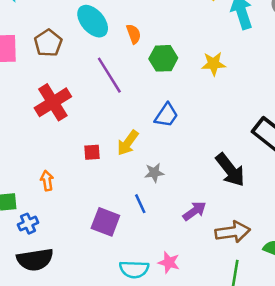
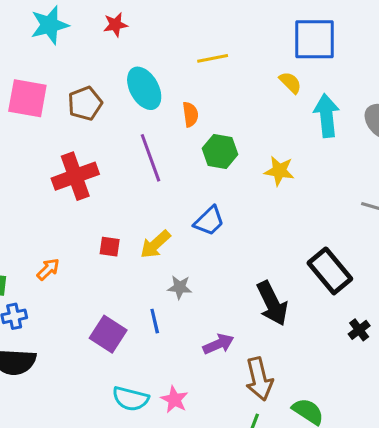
orange arrow: (47, 181) -> (48, 269), turned 42
brown arrow: (233, 232) -> (259, 379), turned 72

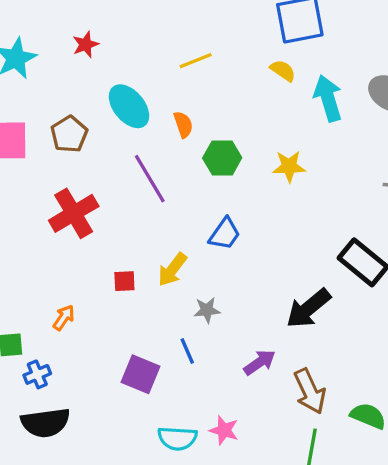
black arrow: (272, 303) -> (308, 308), turned 87

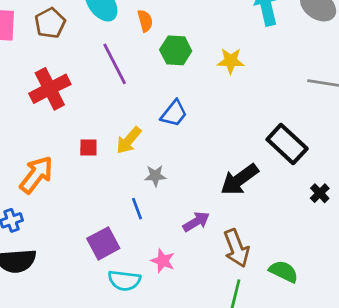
orange arrow: (64, 318) -> (36, 175), size x1.8
purple square: (141, 374) -> (103, 243), moved, turned 36
pink star: (224, 430) -> (163, 261), moved

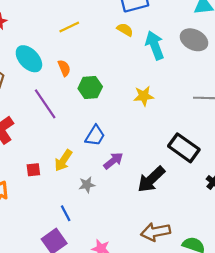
yellow star: (231, 61) -> (144, 96), moved
blue line: (137, 209) -> (66, 213), moved
purple arrow: (196, 222) -> (113, 161), moved
brown arrow: (236, 248) -> (156, 232), turned 108

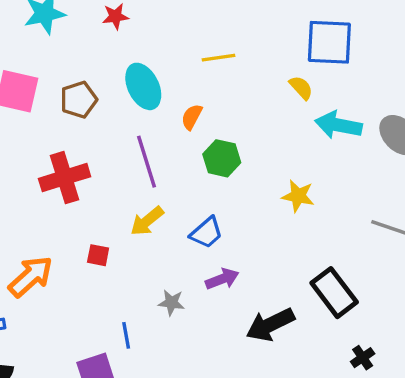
cyan arrow: (155, 45) -> (338, 125), turned -76
orange semicircle: (64, 68) -> (192, 117), turned -147
yellow arrow: (63, 160) -> (147, 221), moved

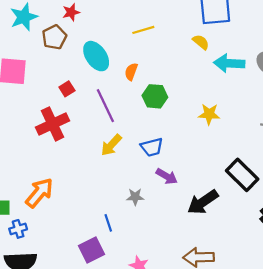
brown pentagon: (79, 100) -> (54, 37), moved
blue trapezoid: (206, 233) -> (152, 147), turned 35
red square: (98, 255) -> (67, 89), moved, turned -35
purple arrow: (222, 279) -> (167, 176), turned 60

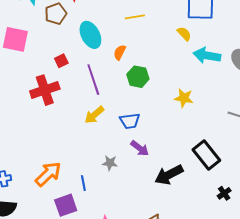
orange arrow: (39, 193) -> (48, 174), moved

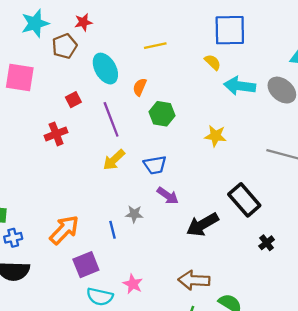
red cross: (45, 90) -> (56, 134), size x0.7
blue line: (83, 183) -> (112, 230), moved

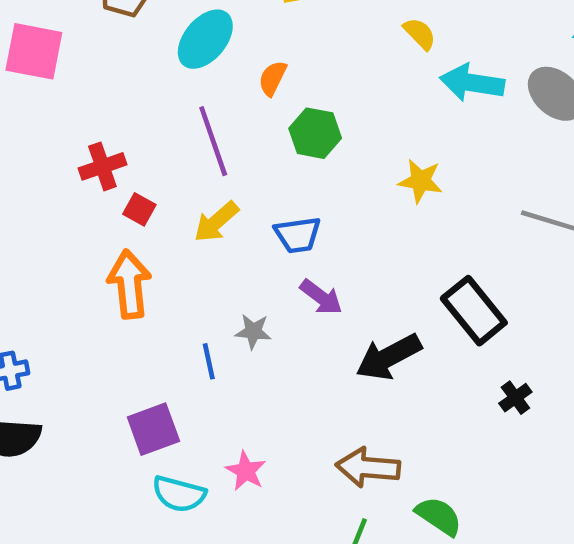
cyan ellipse: (105, 69) -> (205, 39), turned 68
red square: (73, 100) -> (139, 209), moved, turned -35
orange arrow: (64, 230) -> (129, 284), moved, turned -52

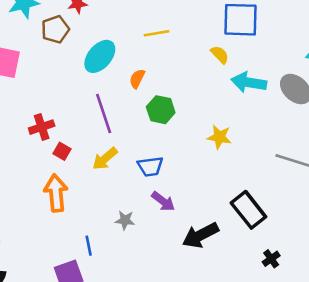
blue line: (209, 361) -> (89, 246), moved

